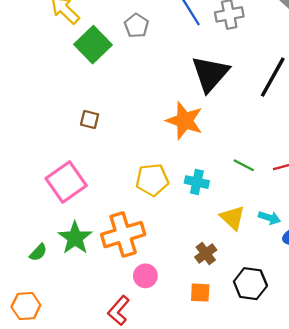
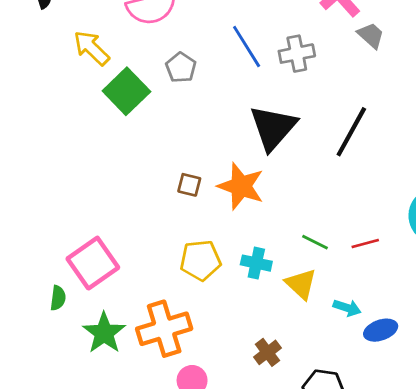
brown square: (90, 119) -> (189, 185), moved
yellow triangle: (233, 218) -> (301, 284), moved
green semicircle: (38, 252) -> (58, 298), moved, turned -36

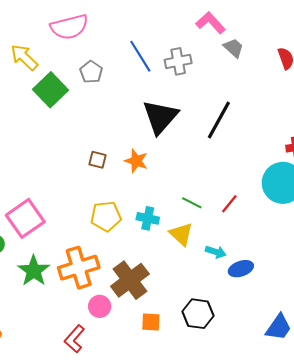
orange star: (241, 186) -> (136, 161), size x0.7
red line: (365, 244) -> (229, 204), turned -36
brown cross: (267, 352) -> (130, 280), moved, size x1.8

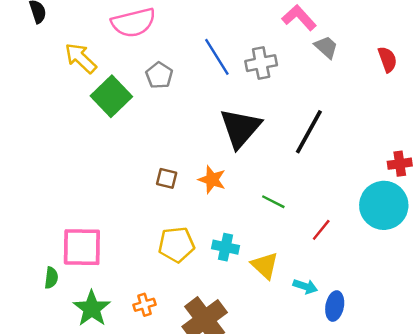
green line: (192, 203) -> (273, 202), moved
pink square: (25, 218) -> (82, 247), turned 36
orange cross: (79, 268) -> (144, 305), size x0.5
blue ellipse: (241, 269) -> (335, 306), turned -60

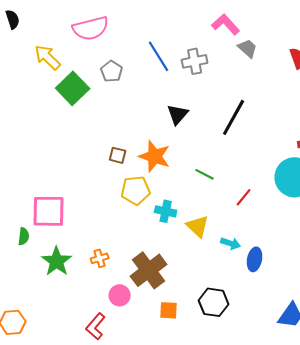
black triangle: (240, 128) -> (178, 114), size x0.6
orange star: (212, 180) -> (155, 156), size x1.4
yellow pentagon: (176, 245) -> (136, 190), moved

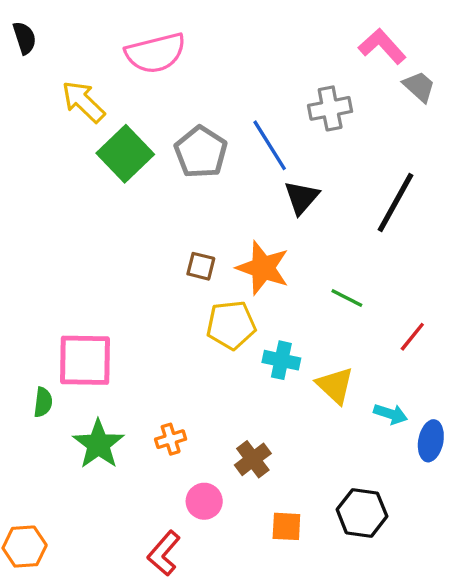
blue line: (159, 56) -> (270, 145), moved
gray pentagon: (112, 71) -> (201, 152), moved, size x1.4
brown cross: (149, 270) -> (253, 459), size x0.6

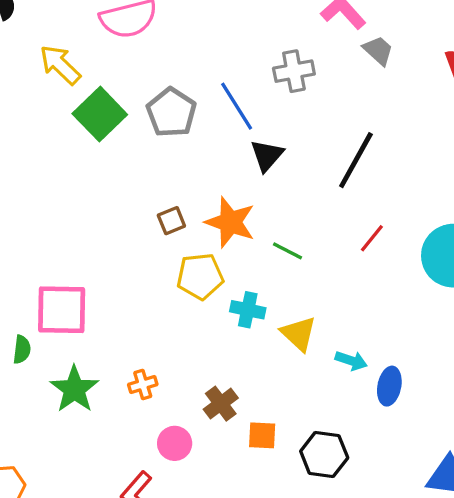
brown square: (201, 266) -> (171, 221), turned -36
green line: (347, 298) -> (288, 251), moved
red line: (412, 337) -> (372, 238), moved
orange square: (286, 526) -> (262, 435), moved

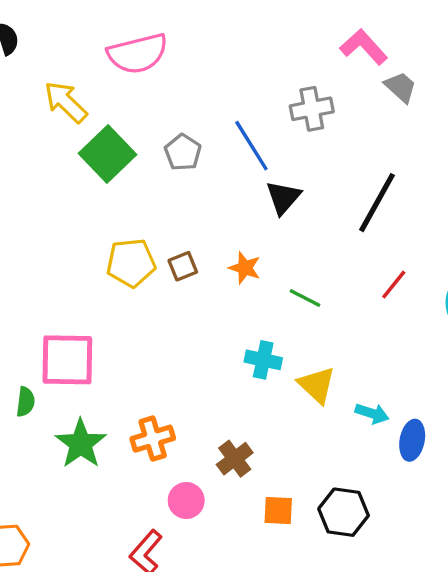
gray pentagon: (171, 112) -> (183, 152), size x0.7
orange star: (230, 222) -> (245, 268), size x0.6
yellow pentagon: (200, 276) -> (131, 263), moved
orange cross: (143, 385) -> (153, 439), size x1.4
orange square: (262, 435) -> (278, 511), moved

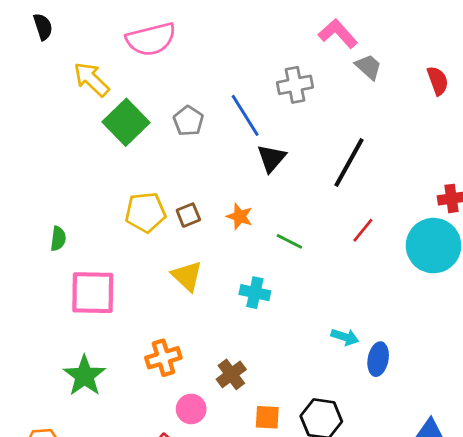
yellow triangle: (317, 385) -> (187, 276), moved
green semicircle: (25, 402) -> (58, 239), moved
green star: (81, 444) -> (84, 376), moved

